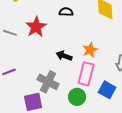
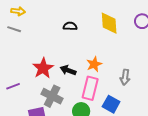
red star: (36, 27) -> (43, 68), moved
gray line: (10, 33) -> (14, 29), moved

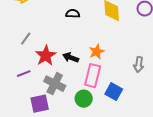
gray line: (14, 29) -> (26, 39), moved, turned -72
gray arrow: (125, 77) -> (139, 65), moved
purple line: (13, 86) -> (24, 74), moved

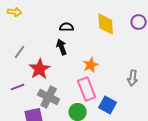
black arrow: (71, 58) -> (62, 47), moved, turned 49
pink rectangle: (93, 76) -> (87, 89), turned -35

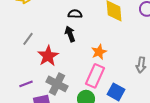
purple line: (18, 87) -> (26, 84), moved
pink rectangle: (87, 89) -> (95, 76), turned 45

